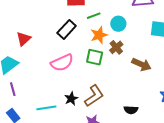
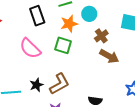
black rectangle: (67, 29) -> (37, 16), turned -66
brown cross: (116, 47) -> (101, 36), moved
pink semicircle: (62, 63) -> (30, 48), turned 65

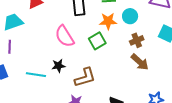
green square: (63, 45) -> (97, 41), turned 30
black star: (36, 85) -> (58, 66), moved

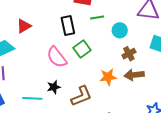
orange star: (108, 21) -> (108, 77), moved
green square: (97, 41) -> (82, 49), moved
brown arrow: (140, 62) -> (134, 75), turned 138

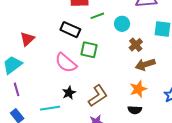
black rectangle: (68, 26) -> (70, 30), turned -42
green square: (82, 49) -> (89, 50), turned -30
orange star: (108, 77) -> (138, 89), moved

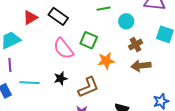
black rectangle: (70, 30) -> (58, 16), moved
orange star: (138, 89) -> (106, 61), moved
cyan line: (50, 108) -> (29, 83), moved

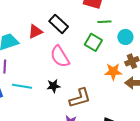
red triangle: (30, 18) -> (35, 32), moved
green square: (89, 40) -> (93, 42), moved
orange star: (106, 61) -> (113, 72), moved

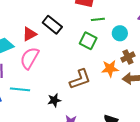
pink semicircle: (60, 57) -> (30, 58), moved, turned 65
black star: (53, 86) -> (54, 100), moved
brown L-shape: (80, 98) -> (80, 79), moved

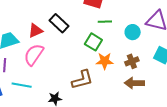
cyan circle: (120, 33) -> (133, 32), moved
orange star: (110, 69) -> (105, 61), moved

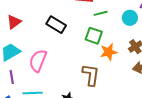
red triangle: (36, 31) -> (14, 22), moved
brown L-shape: (82, 80) -> (91, 75), turned -55

